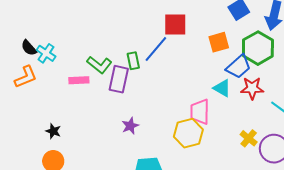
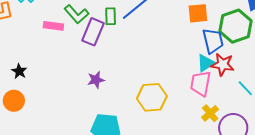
blue trapezoid: (238, 67) -> (213, 41), turned -72
cyan triangle: (222, 88) -> (206, 63), moved, turned 48
pink trapezoid: (200, 112) -> (201, 83), moved

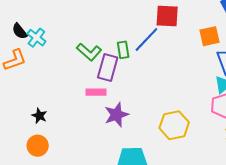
pink rectangle: (53, 26) -> (96, 92), moved
purple star: (96, 80) -> (116, 115), size x1.4

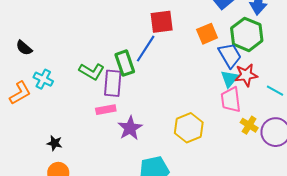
black semicircle: (20, 31) -> (24, 48), moved
cyan cross: (36, 38) -> (43, 79), moved
green rectangle: (123, 50) -> (125, 63), size x1.4

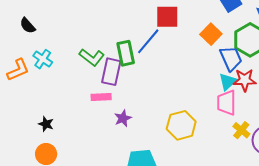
orange square: (207, 34) -> (211, 34), turned -30
purple star: (130, 128) -> (123, 118), size x0.7

